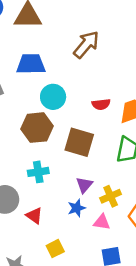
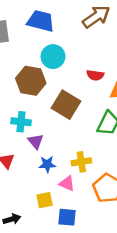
purple triangle: (84, 185) -> (36, 141), moved, turned -35
yellow square: (55, 249) -> (45, 200), moved

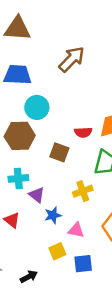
red semicircle: (95, 75) -> (83, 132), moved
brown square: (66, 105) -> (59, 152), size x0.7
yellow cross: (81, 162) -> (83, 191), moved

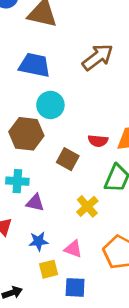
yellow cross: (83, 191) -> (87, 206), turned -30
purple triangle: (37, 195) -> (35, 203), turned -35
blue star: (53, 215) -> (38, 241), moved

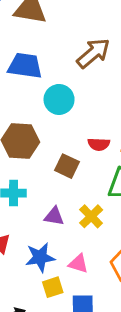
cyan circle: (50, 105) -> (59, 99), moved
purple triangle: (35, 203) -> (54, 216), moved
blue star: (38, 241) -> (40, 257), size x1.4

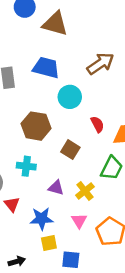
red semicircle: (99, 144) -> (97, 124), moved, turned -126
pink triangle: (78, 264) -> (79, 221), moved, turned 35

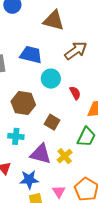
brown triangle: (55, 24) -> (54, 20), moved
red semicircle: (97, 124) -> (75, 93), moved
purple triangle: (56, 188) -> (41, 154), size x1.6
pink triangle: (79, 221) -> (59, 192), moved

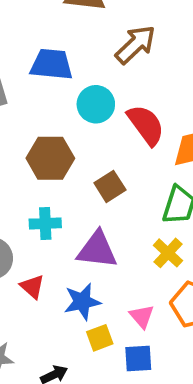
red semicircle: (75, 93) -> (146, 125), size x1.6
brown square: (52, 122) -> (110, 186), turned 35
yellow cross: (65, 156) -> (168, 253), moved

